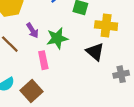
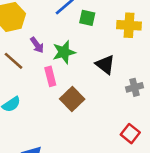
yellow cross: (106, 26) -> (129, 25), moved
brown square: (32, 91) -> (72, 99), moved

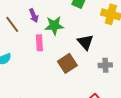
brown square: (72, 99) -> (67, 63), moved

